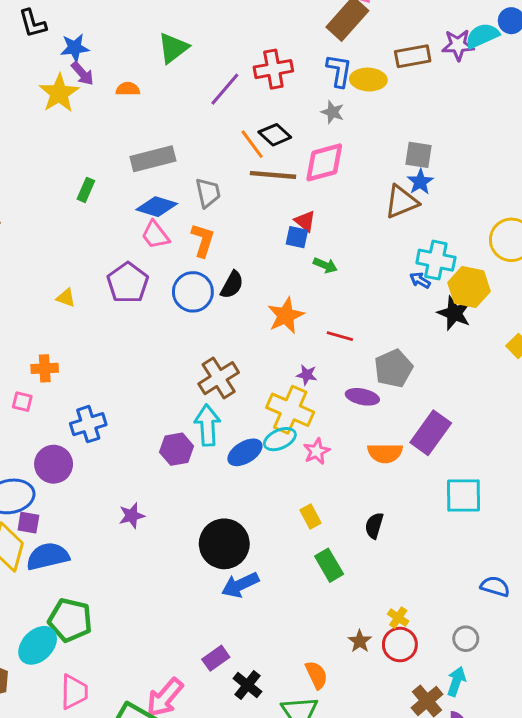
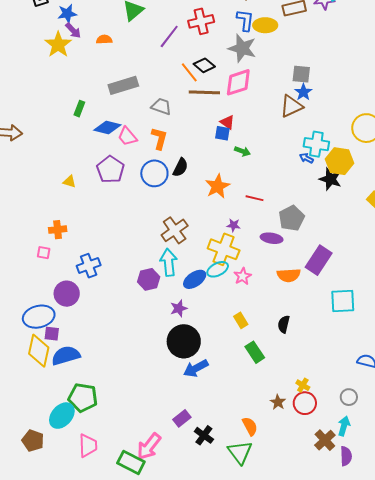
gray star: (333, 112) -> (242, 48), size x1.8
gray trapezoid: (208, 193) -> (161, 106), turned -55
blue diamond: (157, 207) -> (107, 127), moved
purple star: (132, 516) -> (179, 308), moved

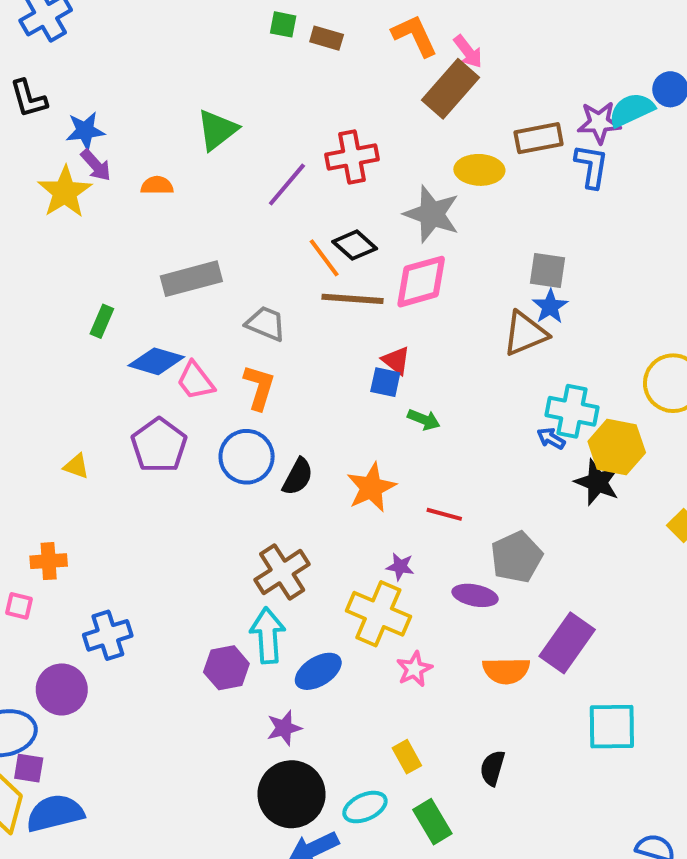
blue L-shape: (245, 20) -> (591, 166), moved
black semicircle: (180, 167) -> (298, 477), moved
cyan ellipse: (218, 269) -> (365, 807), moved

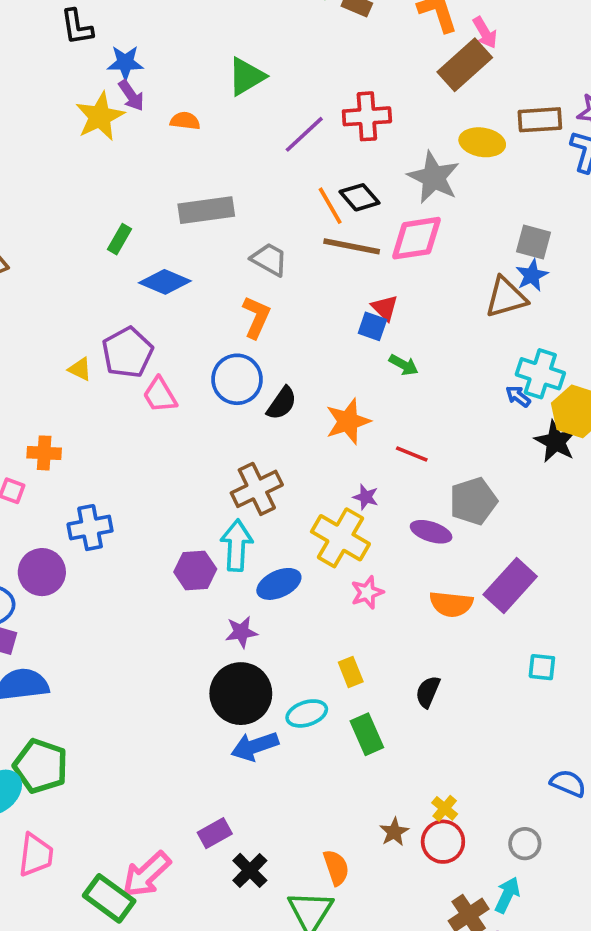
pink trapezoid: (195, 381) -> (160, 395), moved
purple pentagon: (159, 445) -> (127, 352), moved
cyan square: (612, 727) -> (542, 667), size x0.6

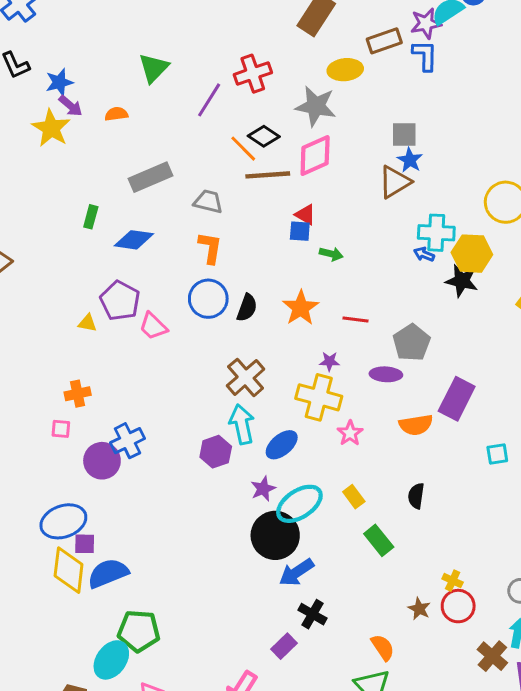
purple circle: (42, 572) -> (102, 461), moved
cyan ellipse: (307, 713) -> (299, 504), moved, size x1.5
black cross: (250, 870) -> (312, 614), moved

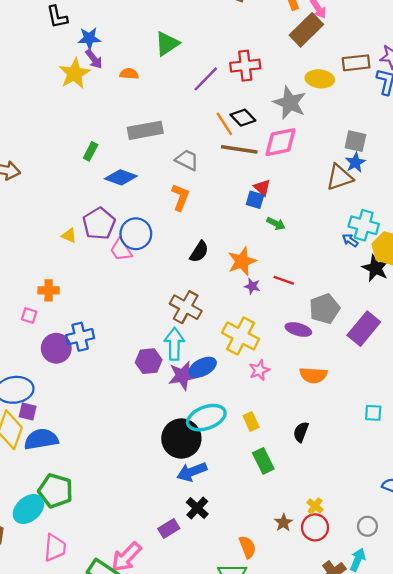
blue circle: (208, 299) -> (136, 234), moved
purple star: (329, 361) -> (252, 286), moved
brown cross: (246, 377) -> (186, 307), turned -32
purple rectangle: (457, 399) -> (364, 329), moved
purple star: (263, 489) -> (183, 376), moved, size x1.4

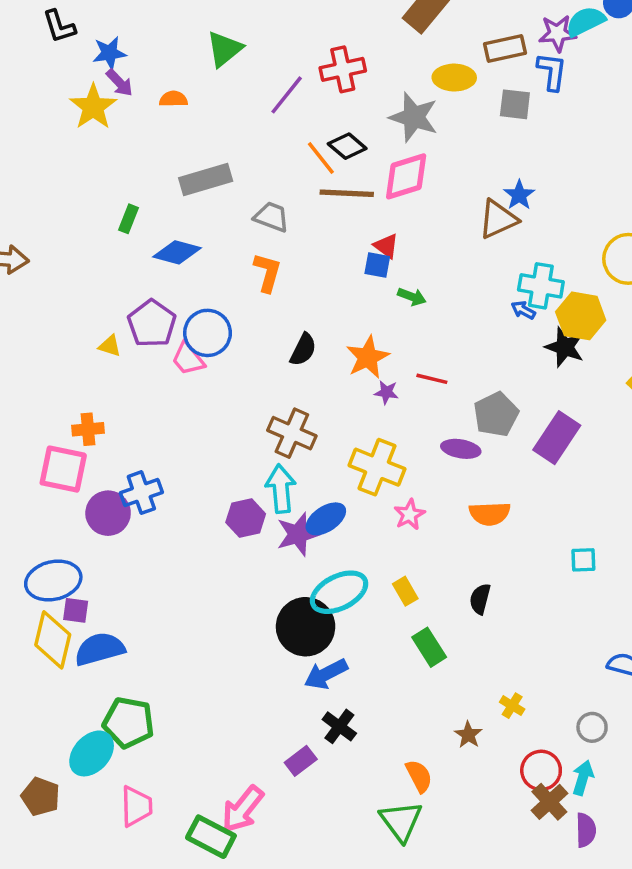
gray square: (355, 141) -> (515, 104), moved
pink square: (29, 315) -> (63, 469), size x2.0
red circle: (315, 527) -> (541, 770), moved

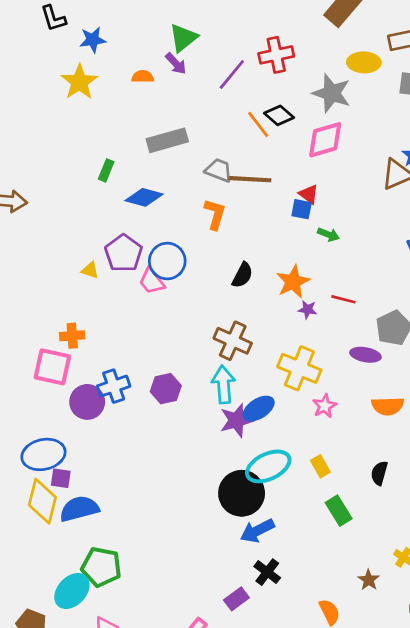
purple arrow: (120, 83) -> (176, 64), moved
brown line: (347, 193) -> (250, 179), moved
purple hexagon: (246, 518) -> (166, 389), moved

